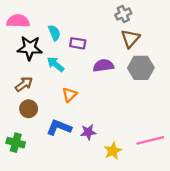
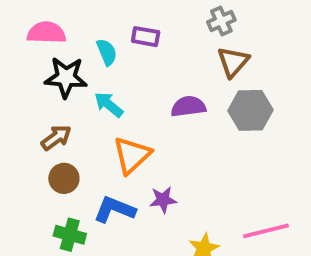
purple rectangle: (78, 43) -> (146, 37), moved
orange triangle: (70, 95) -> (132, 155), size x1.5
purple star: (88, 132) -> (163, 200), moved
green cross: (16, 143) -> (70, 235), moved

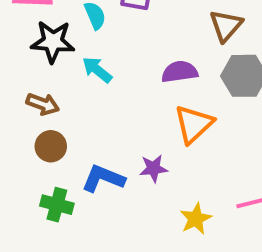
brown arrow: (56, 138) -> (43, 104), turned 56
orange triangle: (132, 155) -> (194, 124), moved

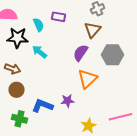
brown triangle: (226, 25) -> (92, 30), moved
purple semicircle: (180, 72) -> (80, 53), turned -48

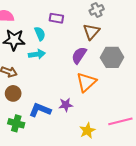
cyan semicircle: (38, 25) -> (40, 34), moved
cyan arrow: (40, 52) -> (37, 54), turned 133

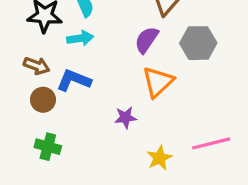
blue L-shape: (40, 110) -> (74, 80), moved

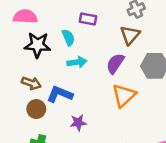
cyan arrow: (80, 38) -> (77, 62), moved
purple star: (125, 118) -> (78, 123), moved

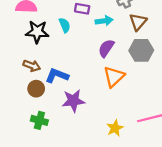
brown triangle: (130, 35) -> (138, 22), moved
cyan arrow: (77, 62) -> (104, 21), moved
purple star: (78, 123) -> (73, 101), size x1.5

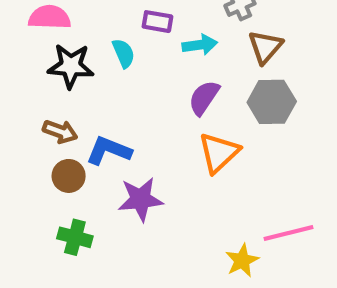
yellow star: (115, 128) -> (242, 261), moved

